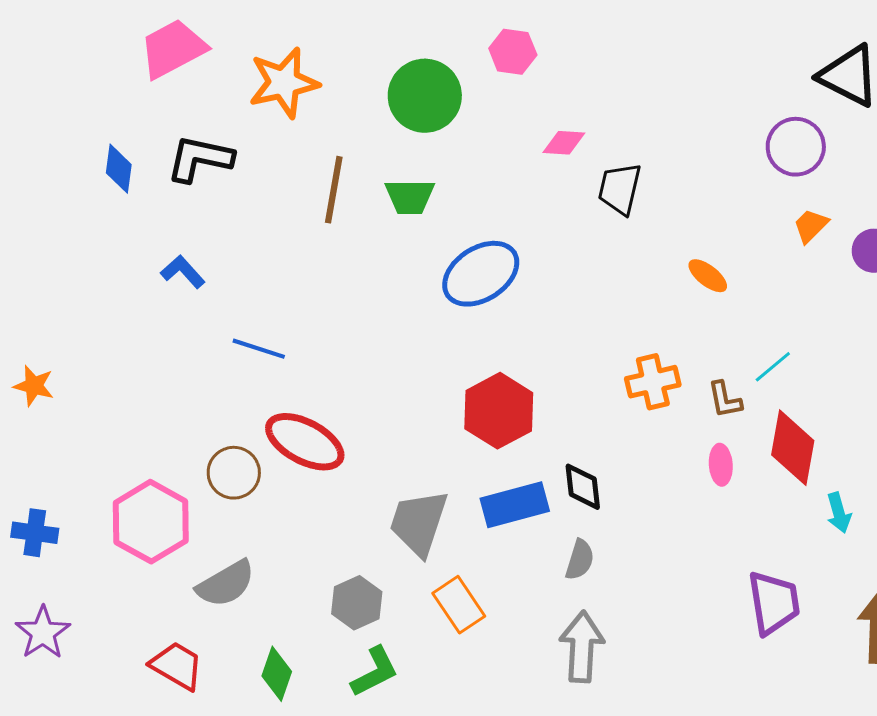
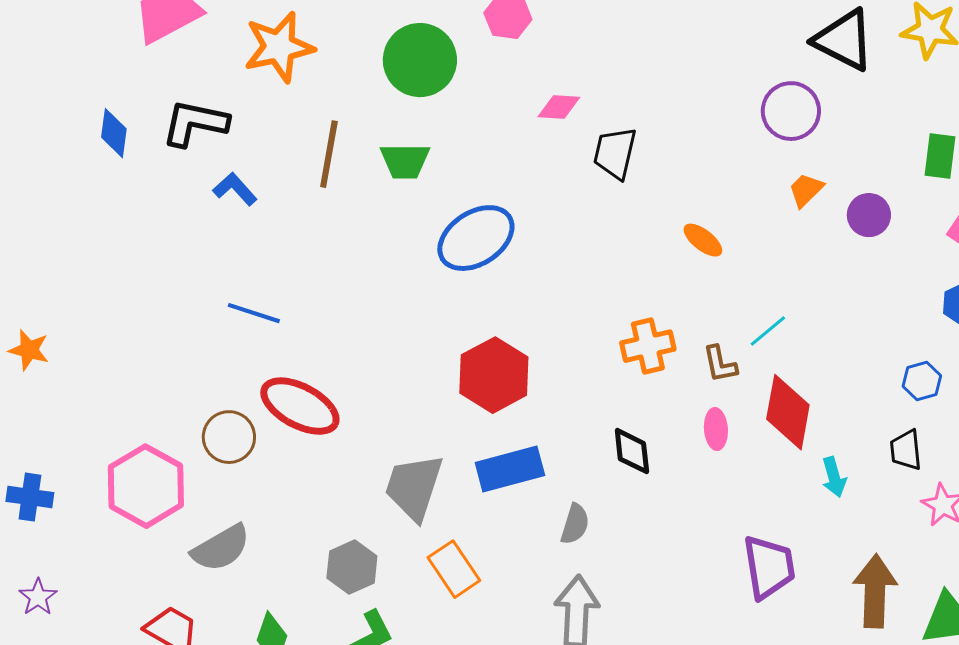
blue L-shape: (183, 272) -> (235, 189), moved
black diamond: (583, 487) -> (632, 451), moved
purple star: (43, 633) -> (38, 597), size x0.7

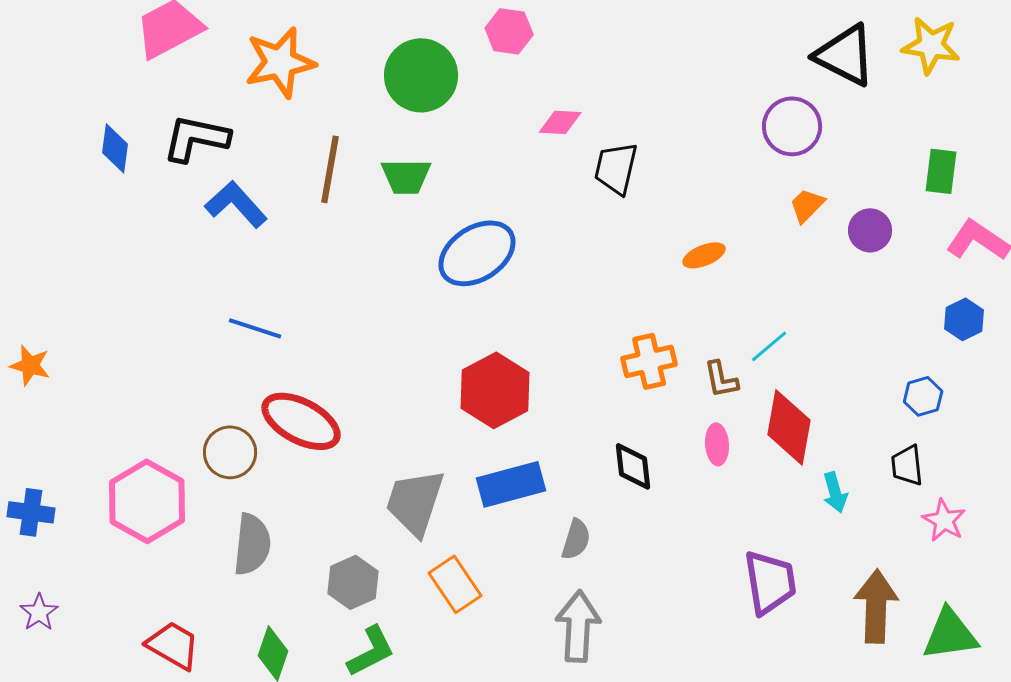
blue L-shape: (235, 189) -> (236, 204), size x1.4
orange ellipse: (703, 240) -> (704, 255), turned -60
gray semicircle: (221, 548) -> (252, 544), moved, turned -54

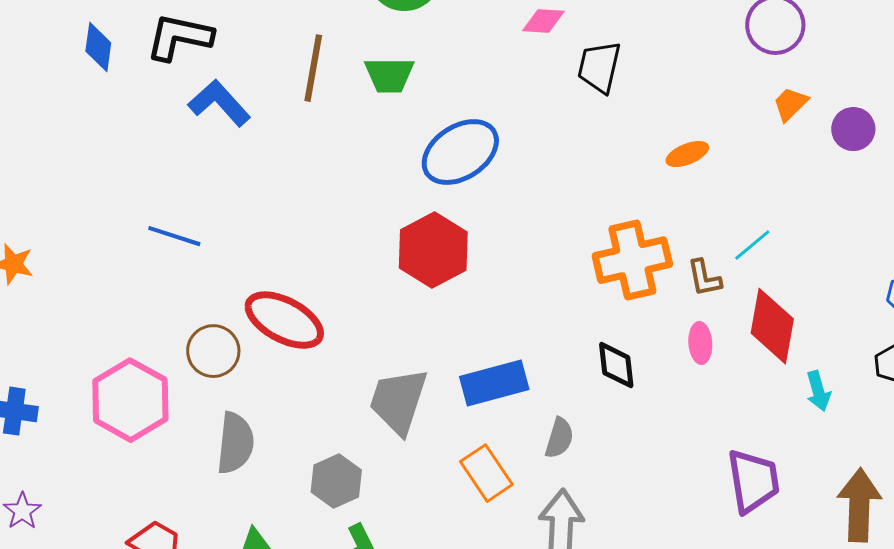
blue line: (255, 328) -> (174, 236), moved
orange cross: (649, 361) -> (632, 260), size x1.4
red hexagon: (495, 390) -> (433, 250), moved
orange rectangle: (455, 584) -> (486, 473), moved

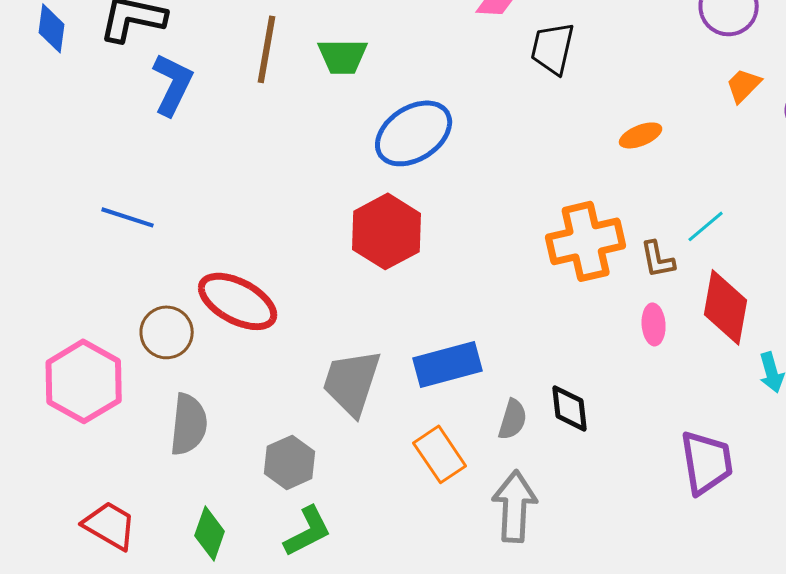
blue L-shape: (219, 103) -> (173, 84), turned 68
black diamond: (616, 365) -> (570, 408), moved

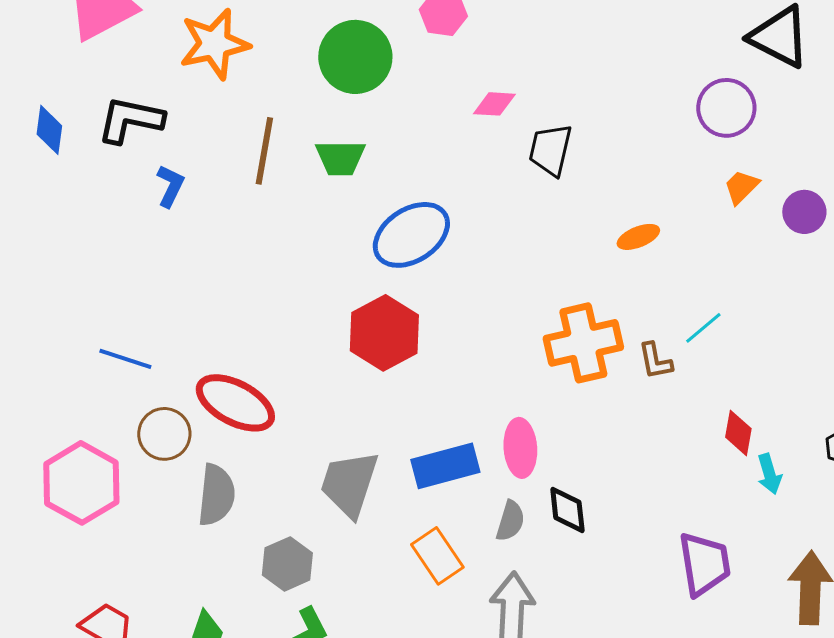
blue L-shape: (173, 84) -> (170, 186), size x0.7
blue line: (128, 217) -> (125, 359), moved
red diamond: (726, 307) -> (738, 433), moved, size x0.6
pink ellipse: (654, 324) -> (520, 448), moved, size x1.4
gray semicircle: (189, 424) -> (216, 495), moved

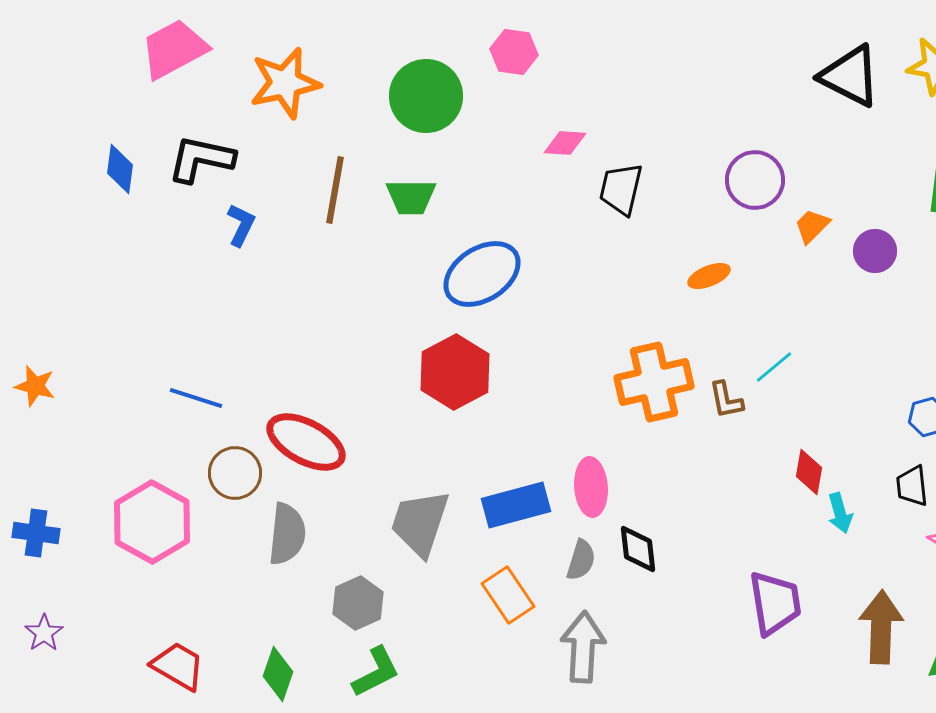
purple circle: (726, 108) -> (755, 180), moved

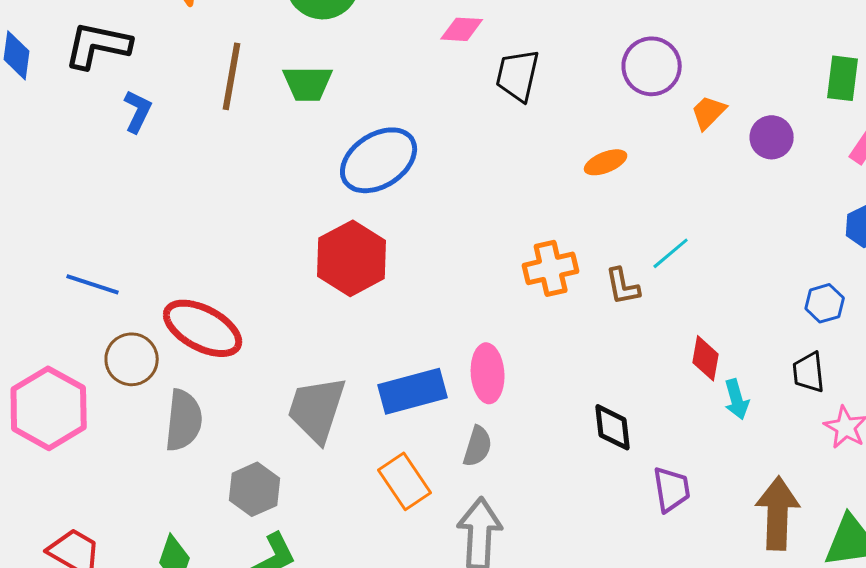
orange cross: (654, 382) -> (551, 268), size x0.7
black diamond: (638, 549) -> (613, 427), moved
purple trapezoid: (775, 603) -> (672, 489), size x0.7

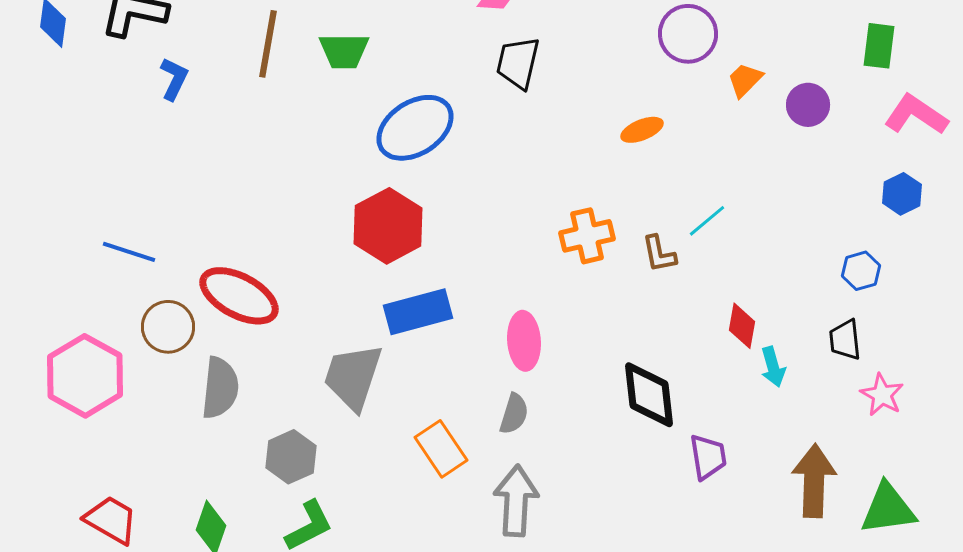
black trapezoid: (518, 75) -> (518, 63), moved
blue rectangle: (413, 391) -> (418, 312), moved
black diamond: (613, 427) -> (649, 395), size x1.4

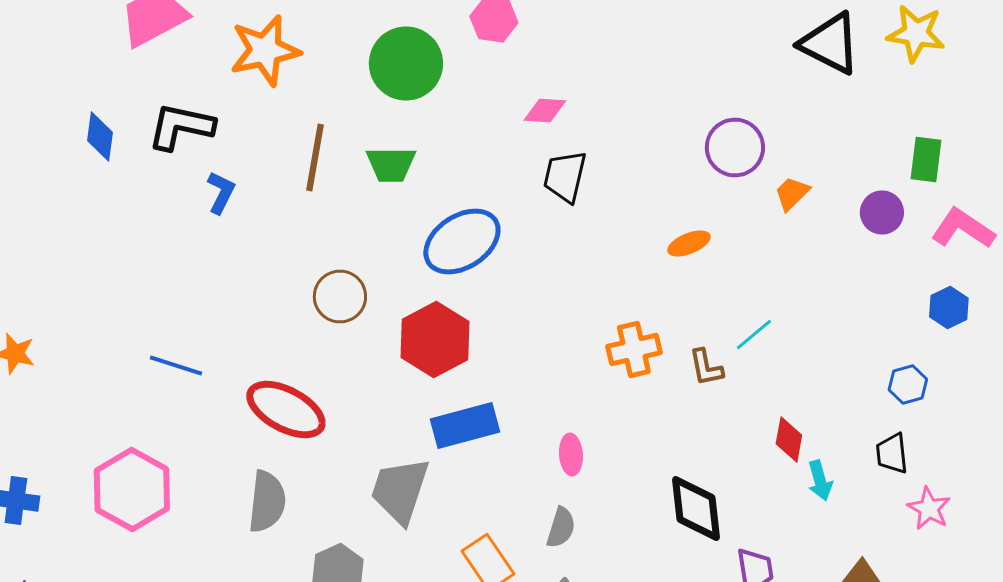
purple circle: (808, 105) -> (882, 212), moved
brown circle: (168, 327) -> (340, 296), moved
pink ellipse: (524, 341) -> (571, 454), size x0.7

